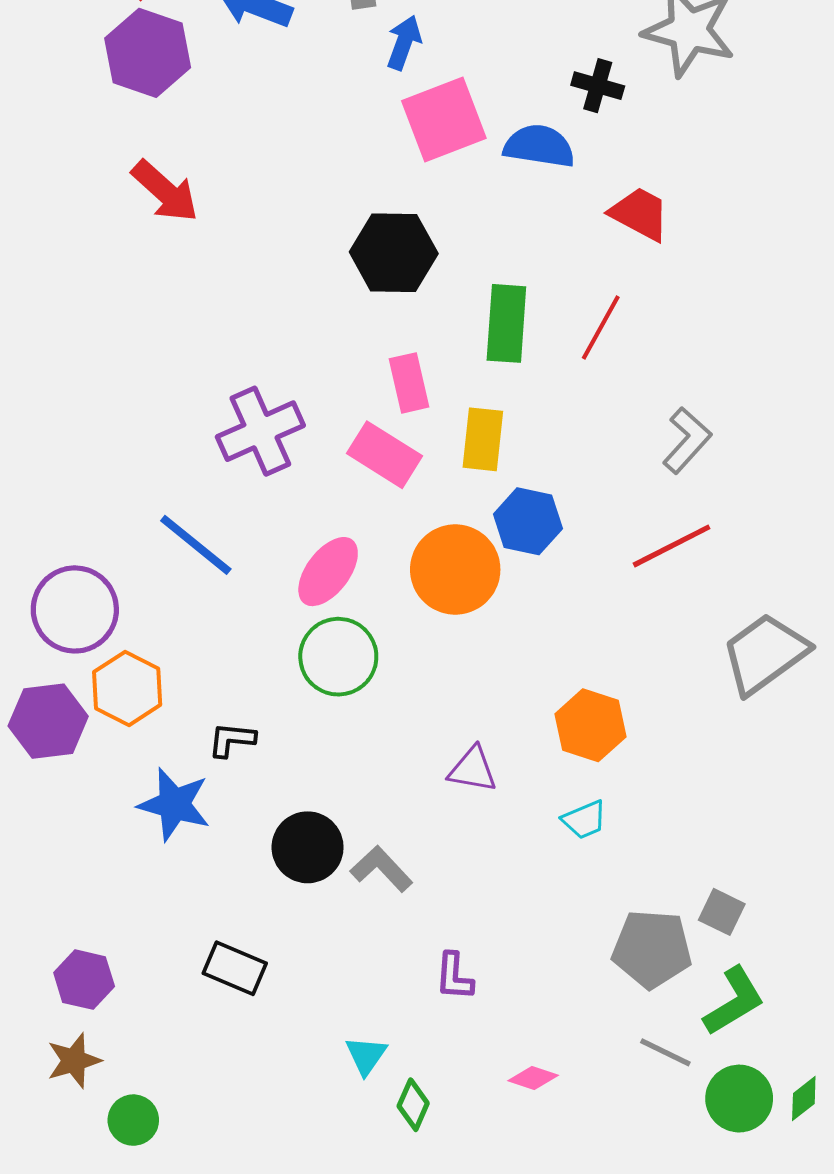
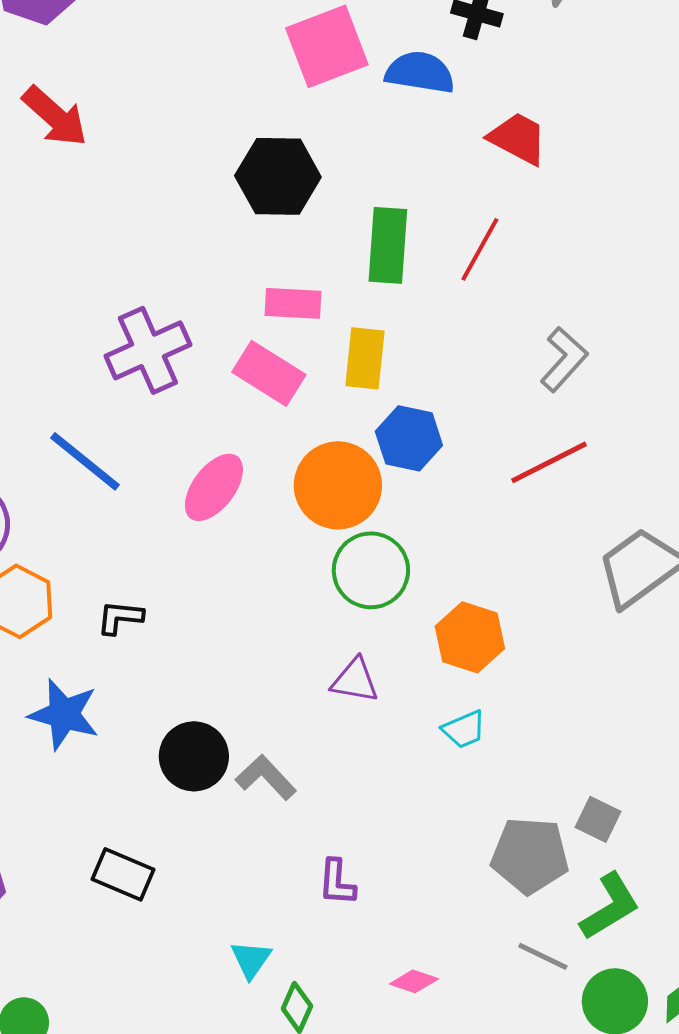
pink rectangle: (409, 383) -> (293, 303), turned -74
green circle: (338, 657) -> (371, 570), moved
black L-shape: (232, 740) -> (120, 617), moved

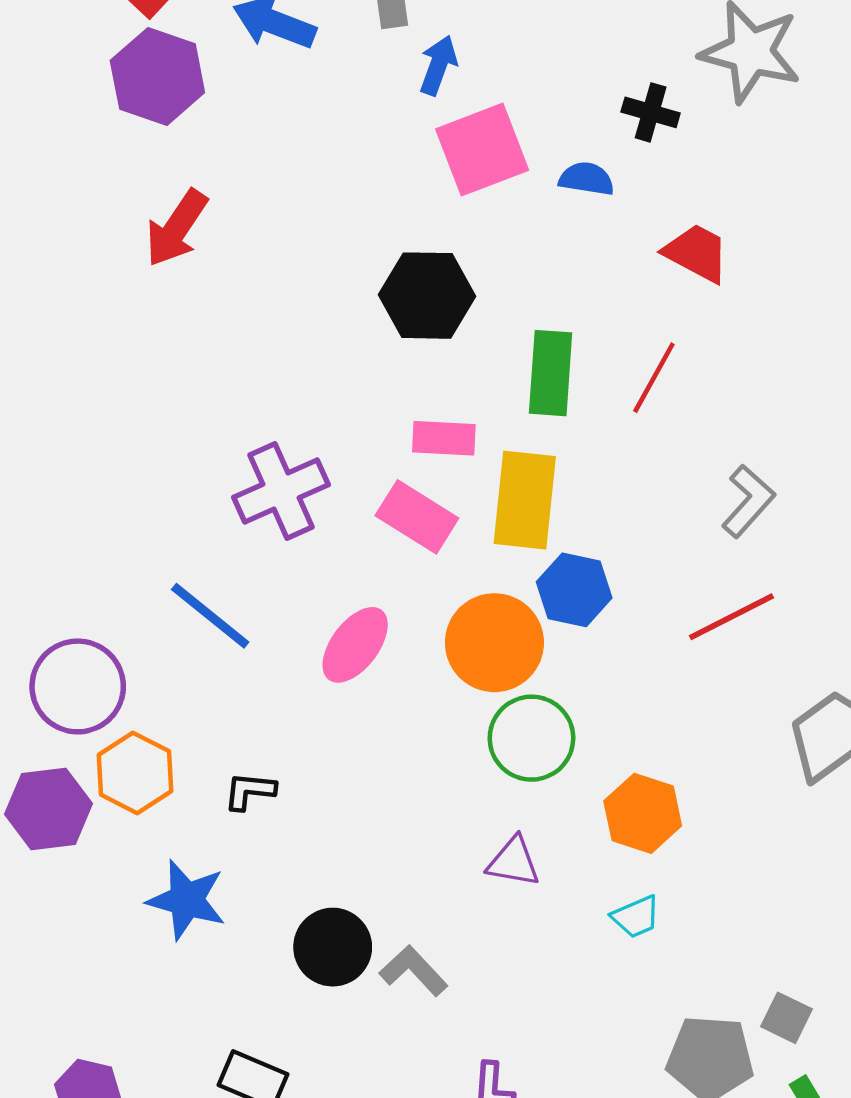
blue semicircle: (420, 72) -> (587, 179), size x0.7
red arrow: (55, 116) -> (177, 228), turned 82
yellow rectangle: (365, 358) -> (525, 500), size x1.4

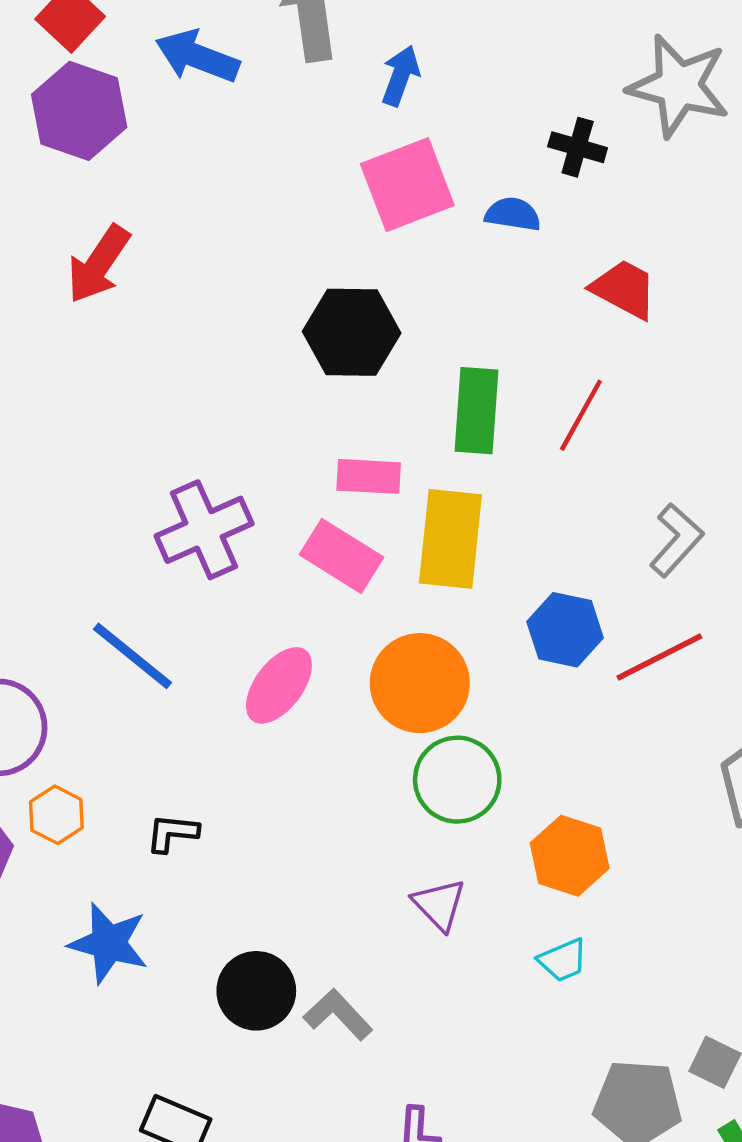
blue arrow: (438, 65) -> (400, 76), moved
blue hexagon: (574, 590) -> (565, 630), moved
orange hexagon: (135, 773) -> (56, 815), size x0.7
purple triangle: (514, 862) -> (439, 905), turned 36

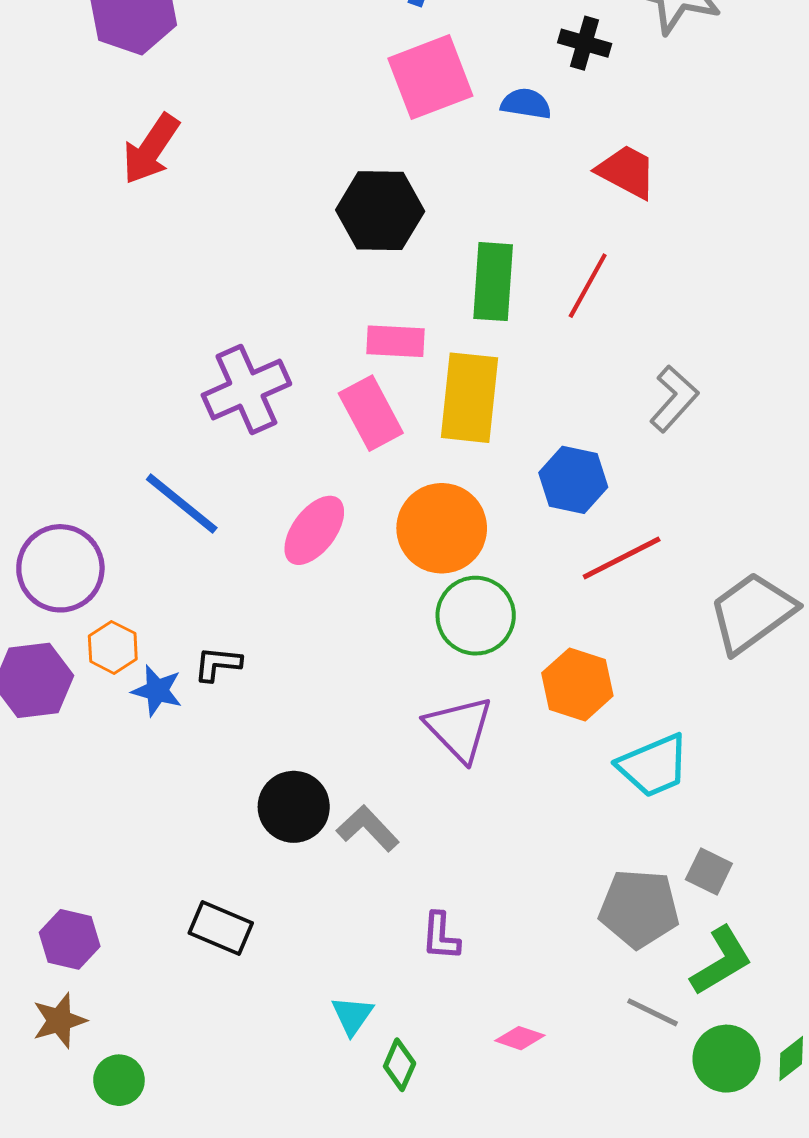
pink rectangle: (341, 556) -> (371, 413), turned 30
red line: (659, 657) -> (622, 558), moved
purple triangle: (439, 905) -> (459, 729), size x1.4
blue star: (109, 943) -> (157, 691), moved, size x0.7
cyan trapezoid: (563, 960) -> (653, 766), moved, size x1.6

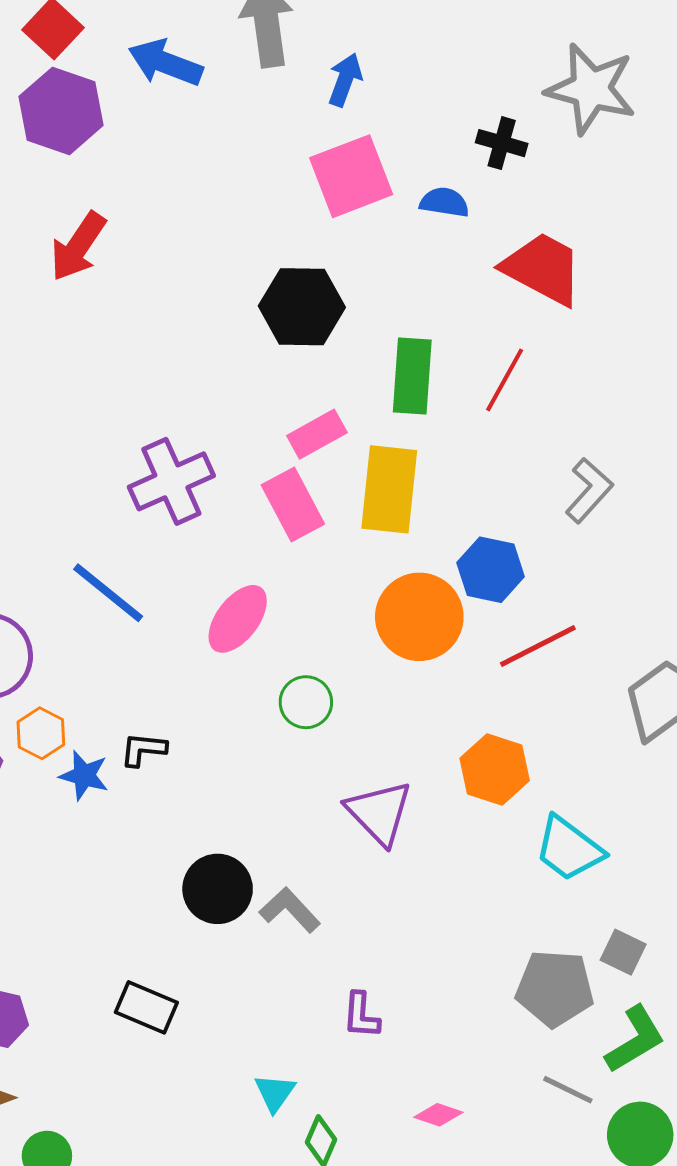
red trapezoid: (627, 172) -> (543, 269), size x1.4
pink rectangle: (395, 341) -> (317, 434), turned -32
orange circle: (442, 528) -> (419, 617), moved
green circle: (476, 616) -> (306, 702), moved, size x0.7
cyan trapezoid: (653, 766) -> (569, 849), turned 60

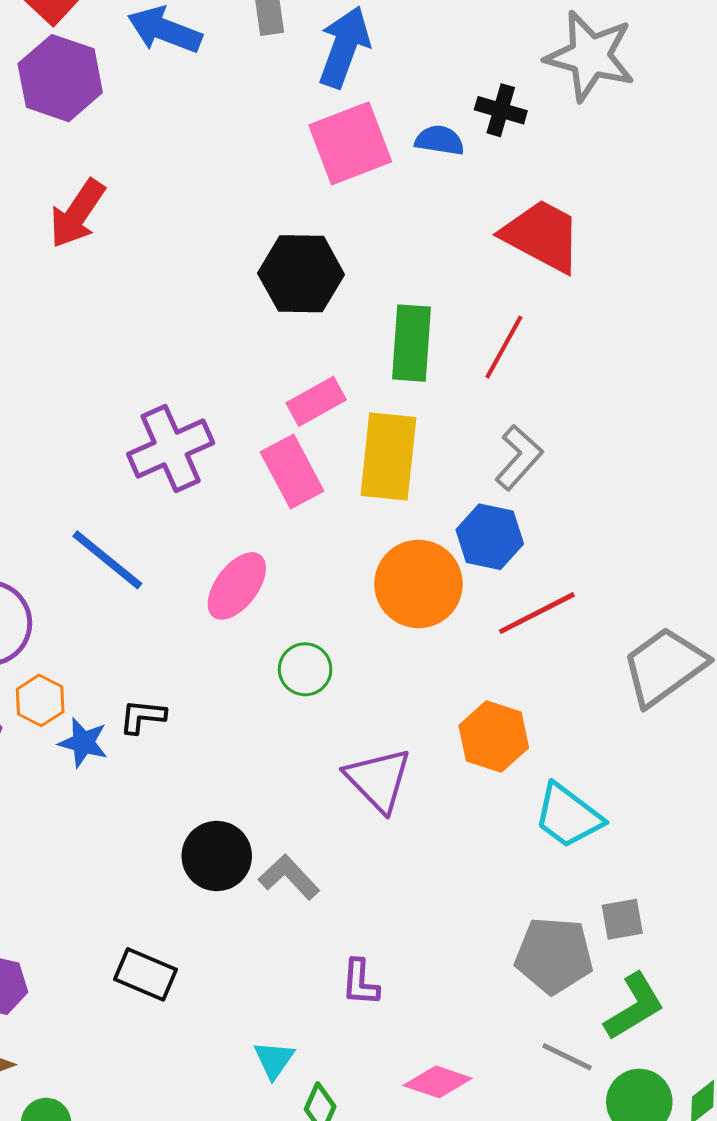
blue arrow: (345, 80) -> (344, 47), size x1.5
blue semicircle: (444, 202) -> (440, 140), moved
gray L-shape: (589, 490) -> (519, 458), moved
gray square: (623, 952) -> (622, 919), turned -36
pink diamond: (438, 1115) -> (438, 1082), size x1.4

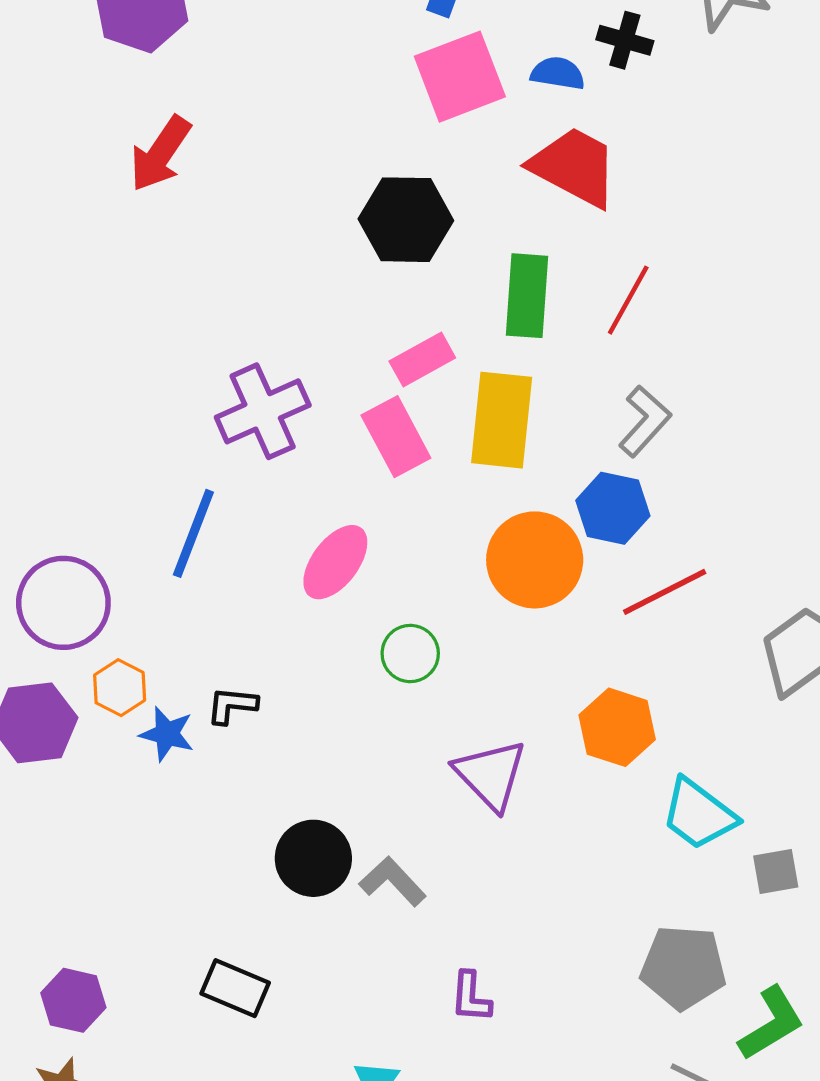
red trapezoid: (542, 236) -> (574, 167), moved
blue line: (107, 560) -> (193, 533), turned 72
gray square: (622, 919) -> (776, 871), moved

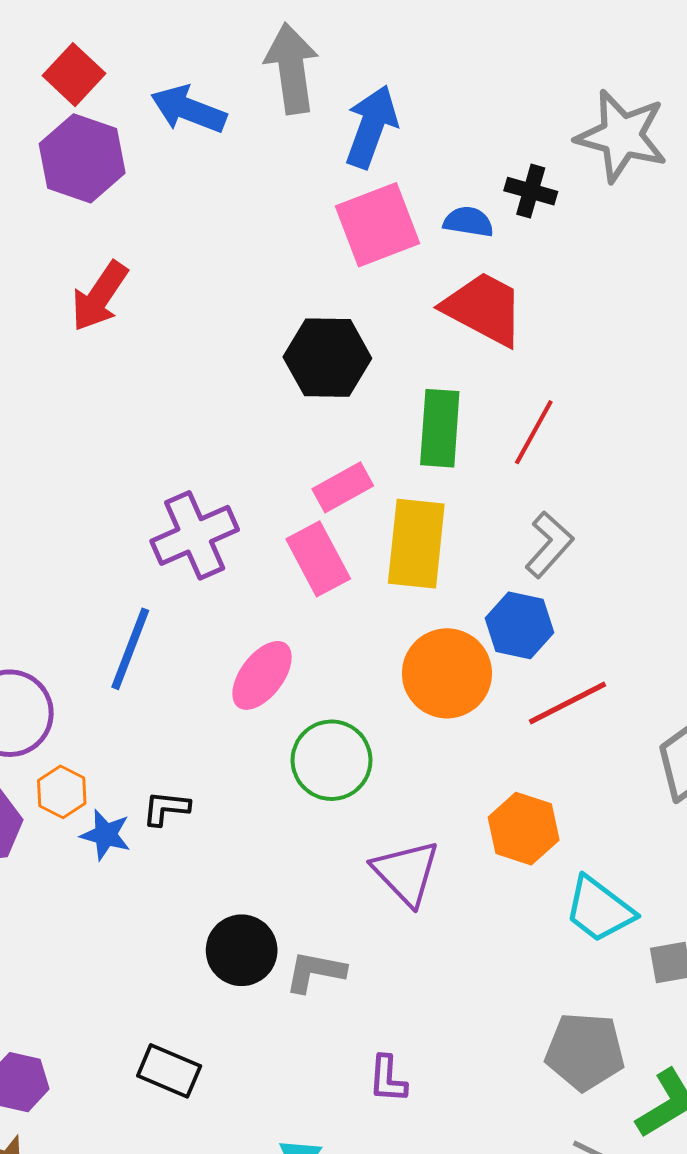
green circle: (410, 653) -> (332, 760), size x1.5
gray L-shape: (393, 881) -> (315, 972), turned -36

